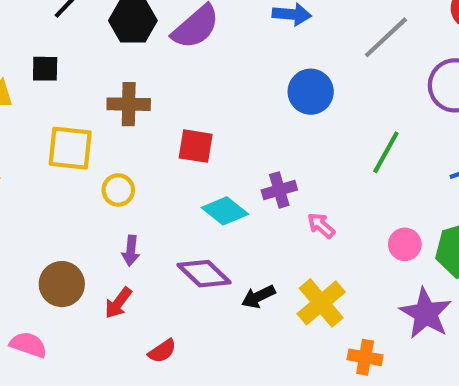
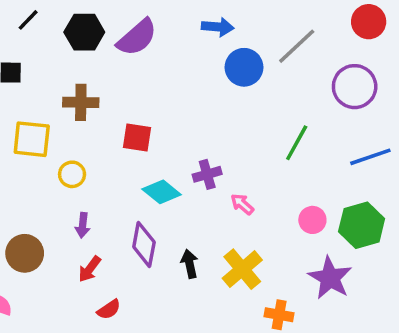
blue circle: (311, 92) -> (244, 67), moved
purple diamond: (204, 274) -> (144, 245), turned 57
black arrow: (258, 297) -> (190, 264), turned 104
red arrow: (118, 303) -> (90, 269), moved

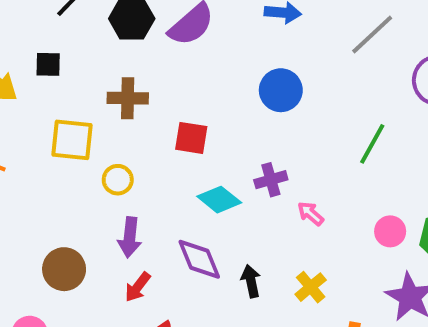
blue circle: (244, 67) -> (281, 90), moved
purple arrow: (83, 225) -> (130, 237), size x1.4
purple diamond: (144, 245) -> (199, 259), turned -33
yellow cross: (242, 269) -> (311, 287), size x0.7

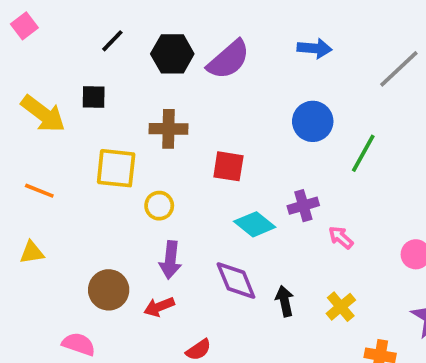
green line: (372, 144) -> (363, 153), moved
red arrow: (138, 287) -> (159, 307), moved, turned 32

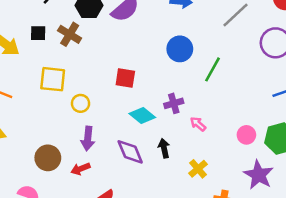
brown cross: (169, 129) -> (70, 34), moved, turned 30
black arrow: (285, 301) -> (164, 148), moved

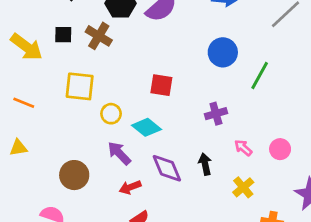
cyan diamond: (142, 115) -> (146, 127), moved
pink arrow: (198, 124) -> (243, 148), moved
pink circle: (246, 135) -> (280, 149), moved
purple arrow: (88, 139) -> (119, 153), turned 130
red arrow: (81, 169) -> (130, 187), moved

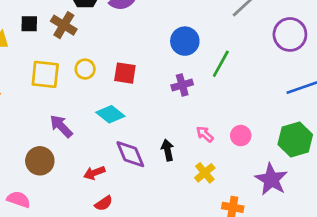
yellow circle: (111, 114) -> (85, 69), moved
purple cross: (216, 114) -> (182, 85), moved
purple arrow: (119, 153) -> (61, 126), moved

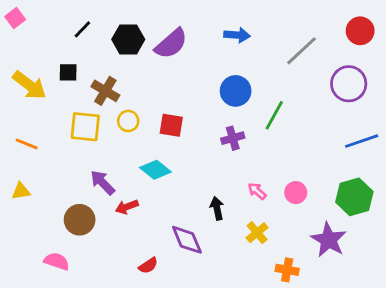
brown cross: (64, 25) -> (105, 91), moved
purple diamond: (130, 154) -> (187, 240), moved
red arrow: (94, 173) -> (127, 207), moved

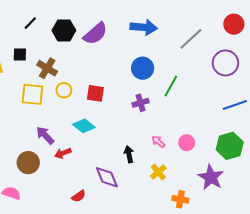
blue arrow: (237, 35) -> (144, 27), size x1.4

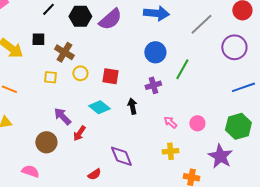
yellow square: (32, 94) -> (50, 77), size x0.6
red arrow: (63, 153) -> (79, 133), turned -35
black arrow: (129, 154) -> (132, 106), moved
yellow cross: (158, 172) -> (170, 151), turned 35

